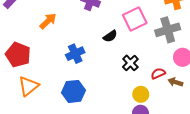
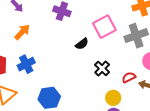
blue cross: (75, 54) -> (26, 64), moved

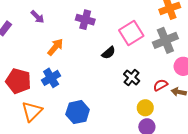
orange arrow: (22, 32) -> (55, 47), moved

